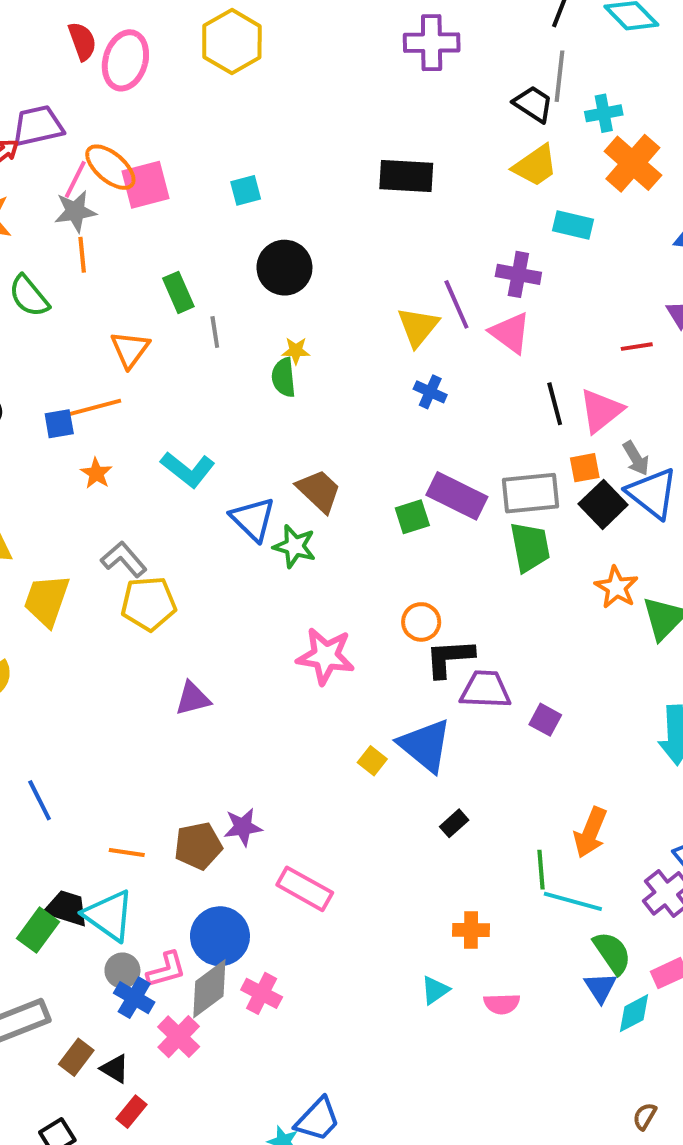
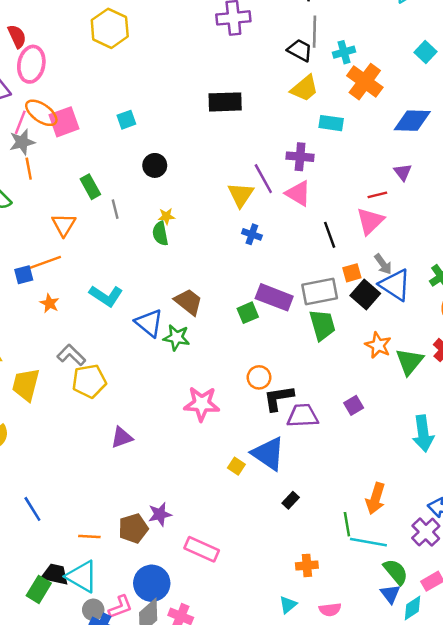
pink ellipse: (125, 60) -> (31, 64), moved
black circle: (284, 268) -> (155, 165), size x0.7
pink triangle: (601, 411) -> (370, 221), moved
purple square: (545, 720) -> (354, 405), moved, turned 36

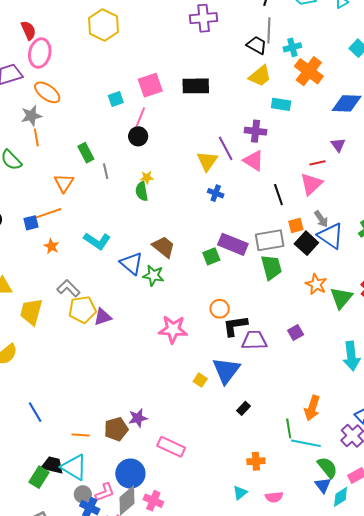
pink line: (20, 122) -> (140, 117), moved
pink square: (64, 122) -> (150, 85), moved
purple triangle: (122, 437) -> (103, 317), moved
blue triangle: (268, 454) -> (226, 370), turned 32

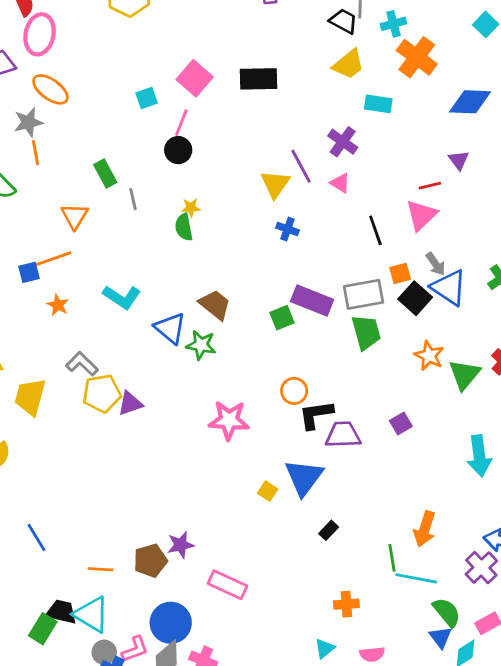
pink square: (150, 85) -> (195, 78), turned -30
purple cross: (256, 131) -> (343, 142), turned 30
pink triangle: (254, 161) -> (340, 183), size x0.7

